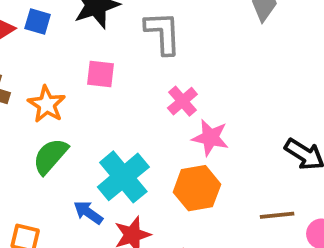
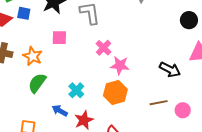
cyan cross: (123, 177) -> (76, 90), size x0.6

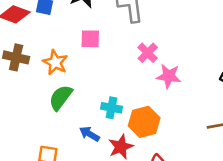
cyan cross: (76, 90) -> (111, 108), turned -35
orange hexagon: (115, 93) -> (144, 122), moved

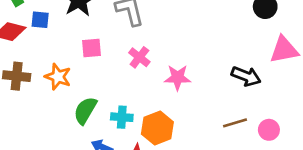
pink cross: (148, 53) -> (139, 57), moved
green semicircle: (61, 98) -> (85, 111), moved

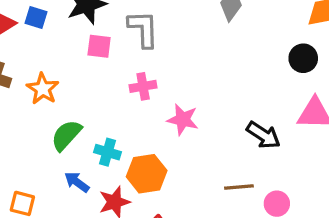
pink square: (92, 48) -> (99, 46), moved
pink cross: (139, 57) -> (143, 86), turned 30

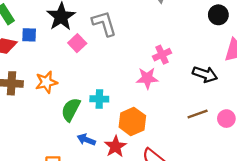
pink square: (99, 46) -> (77, 43), turned -36
pink cross: (143, 86) -> (162, 55), moved
orange star: (43, 89) -> (46, 82), turned -30
cyan cross: (108, 152) -> (99, 99), moved

